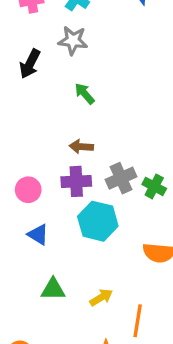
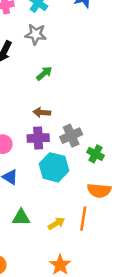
green arrow: (85, 94) -> (44, 73), turned 91
green cross: (154, 186) -> (95, 154), moved
orange line: (138, 321) -> (83, 219), moved

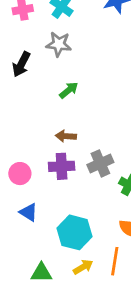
cyan hexagon: (54, 167) -> (75, 232), moved
green triangle: (21, 217) -> (41, 273), moved

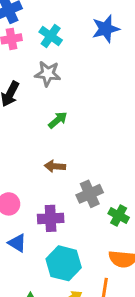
purple cross: (62, 166) -> (51, 218), moved

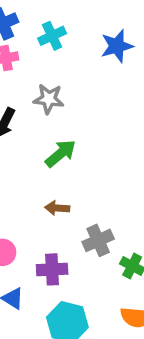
cyan cross: (51, 36) -> (52, 36), moved, turned 30
green arrow: (58, 120) -> (61, 153), size x1.4

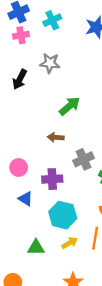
green arrow: (61, 153) -> (70, 106), moved

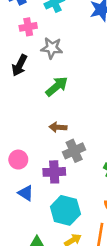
pink cross: (21, 35) -> (28, 27), moved
green arrow: (70, 106) -> (57, 86), moved
gray cross: (84, 159) -> (74, 151), moved

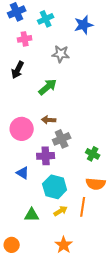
gray star: (52, 48) -> (61, 54), moved
pink circle: (18, 160) -> (22, 129), moved, size x1.5

